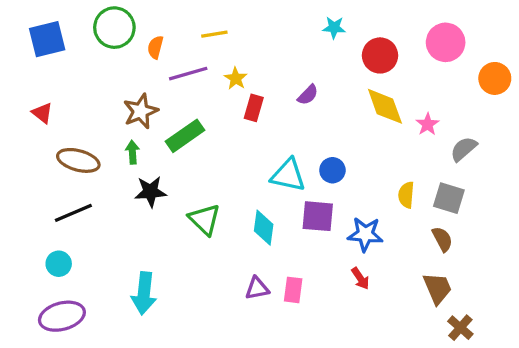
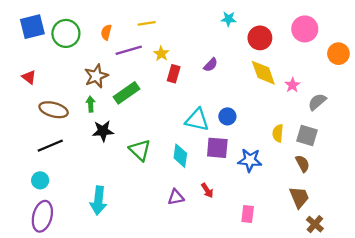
green circle: (114, 28) -> (66, 33), moved
red arrow: (360, 278) -> (207, 190), moved
pink rectangle: (293, 290) -> (248, 214), moved
purple ellipse: (62, 316) -> (42, 216), turned -60

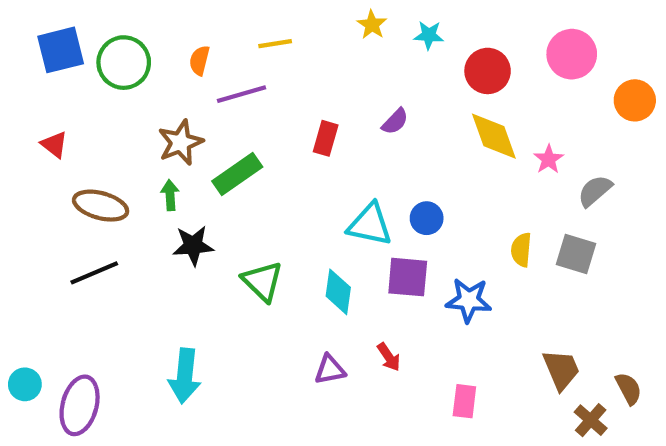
yellow star: (161, 54) -> (372, 25), moved
brown semicircle: (303, 164) -> (629, 389), moved
cyan circle: (40, 180) -> (25, 384), moved

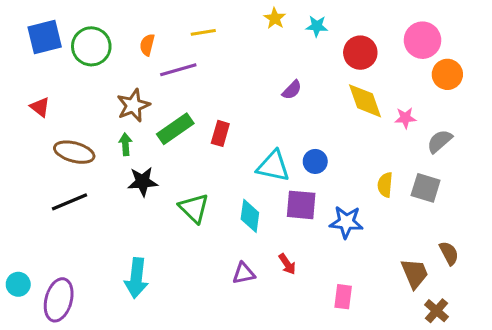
orange circle: (635, 100) -> (447, 74), moved
red rectangle: (326, 138) -> (220, 133), moved
pink star: (549, 159) -> (405, 118), turned 30
brown semicircle: (629, 389) -> (449, 253), moved

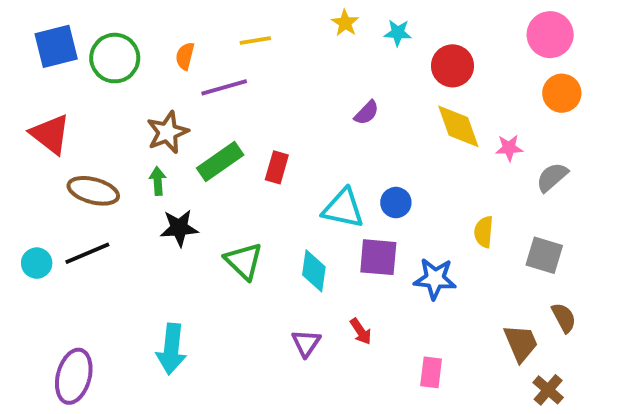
pink circle: (422, 40) -> (550, 35), moved
red triangle: (40, 107) -> (50, 134), size x1.6
gray square: (426, 188) -> (544, 255), moved
purple triangle: (244, 273) -> (306, 343), turned -45
cyan circle: (18, 284) -> (37, 263), moved

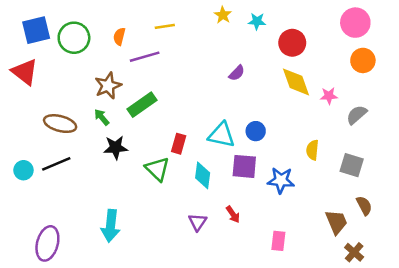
red triangle: (50, 134) -> (25, 72), moved
red rectangle: (277, 167) -> (179, 144), moved
green arrow: (158, 181) -> (102, 117), turned -36

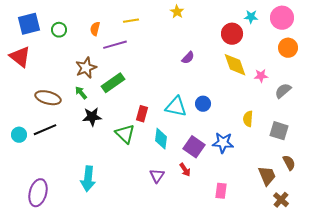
cyan star: (257, 21) -> (251, 17), moved
green circle: (74, 38) -> (59, 30), size x0.6
purple square: (244, 166) -> (194, 147), moved, turned 30

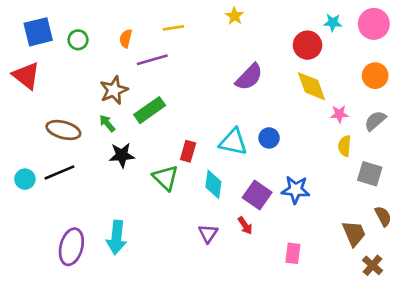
orange circle: (288, 48) -> (375, 76), moved
purple semicircle: (188, 58) -> (249, 77), size x1.6
pink star: (261, 76) -> (339, 114), moved
yellow semicircle: (248, 119) -> (345, 146), moved
purple ellipse: (38, 193) -> (71, 247), moved

